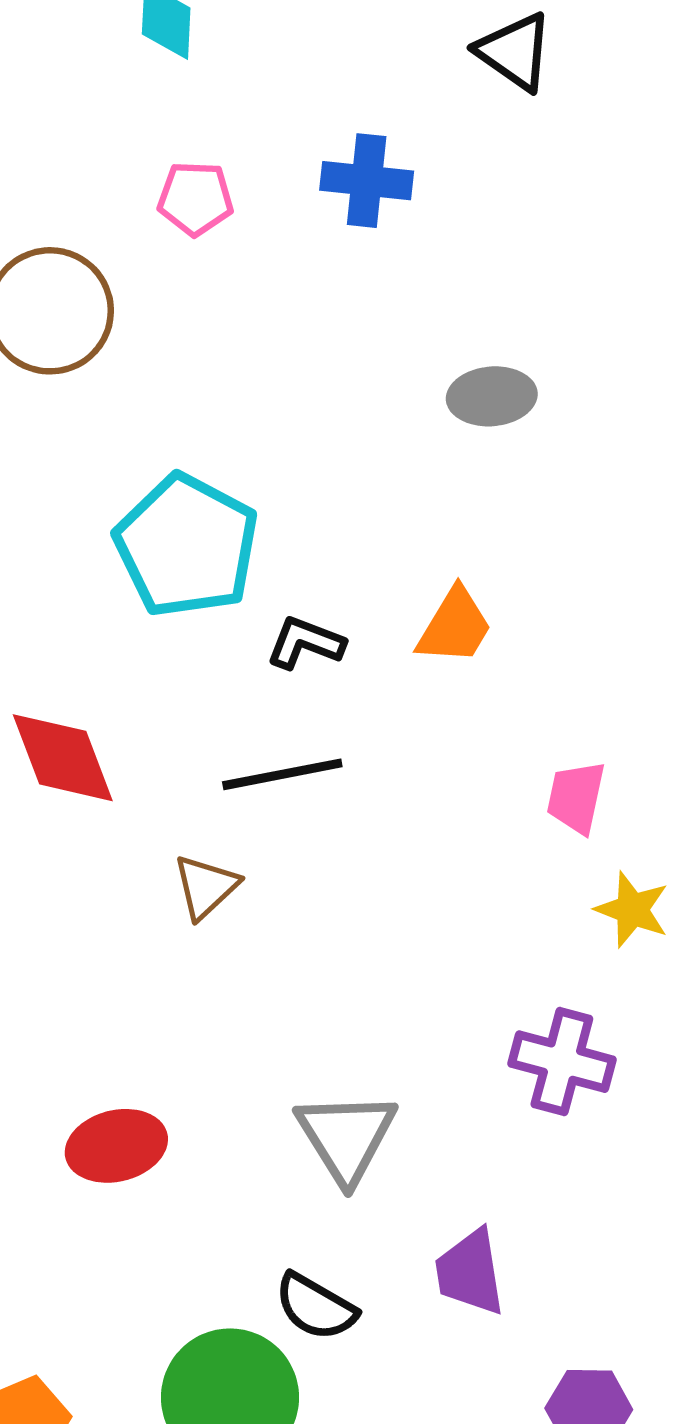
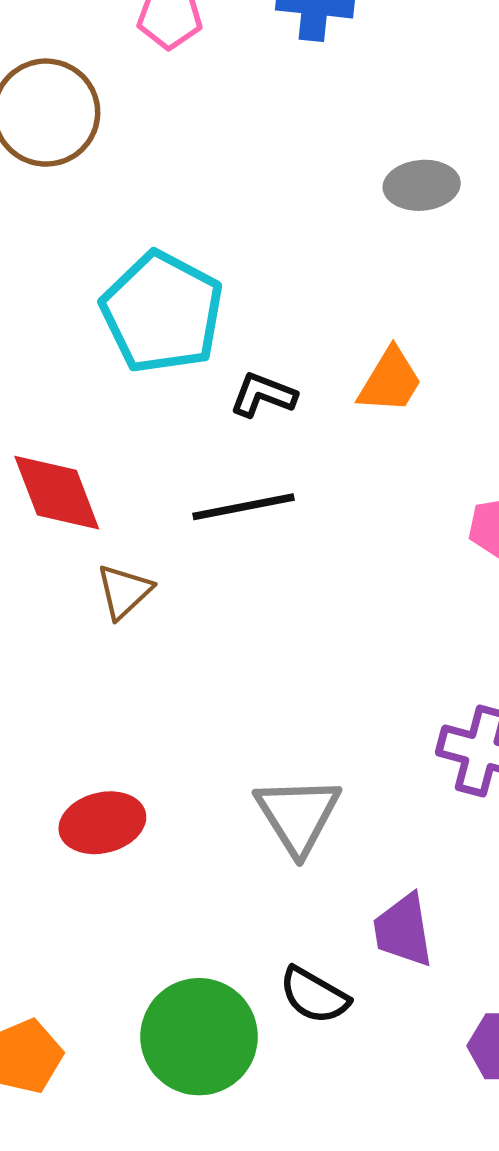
brown triangle: (206, 887) -> (124, 591), moved
black semicircle: (316, 1307) -> (314, 995), moved

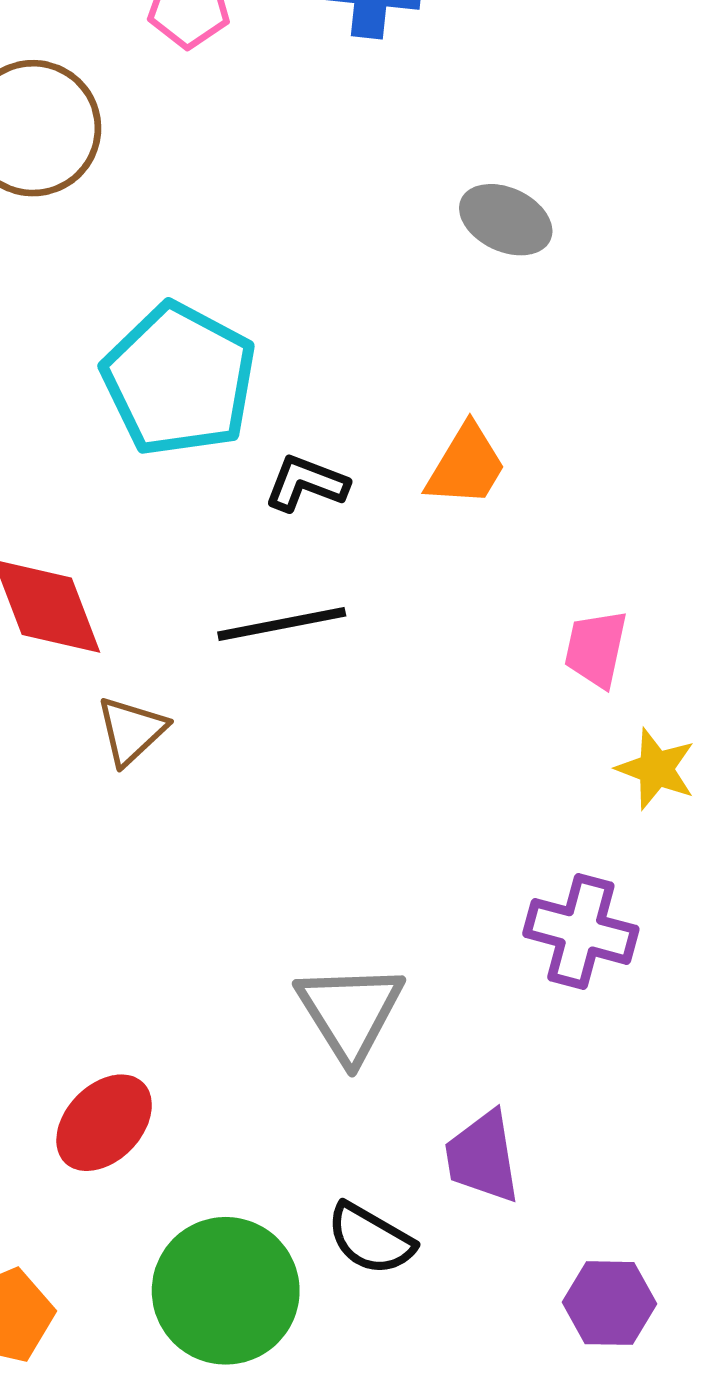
gray ellipse: (422, 185) -> (506, 220), turned 30
red ellipse: (102, 823) -> (104, 1123), moved, turned -32

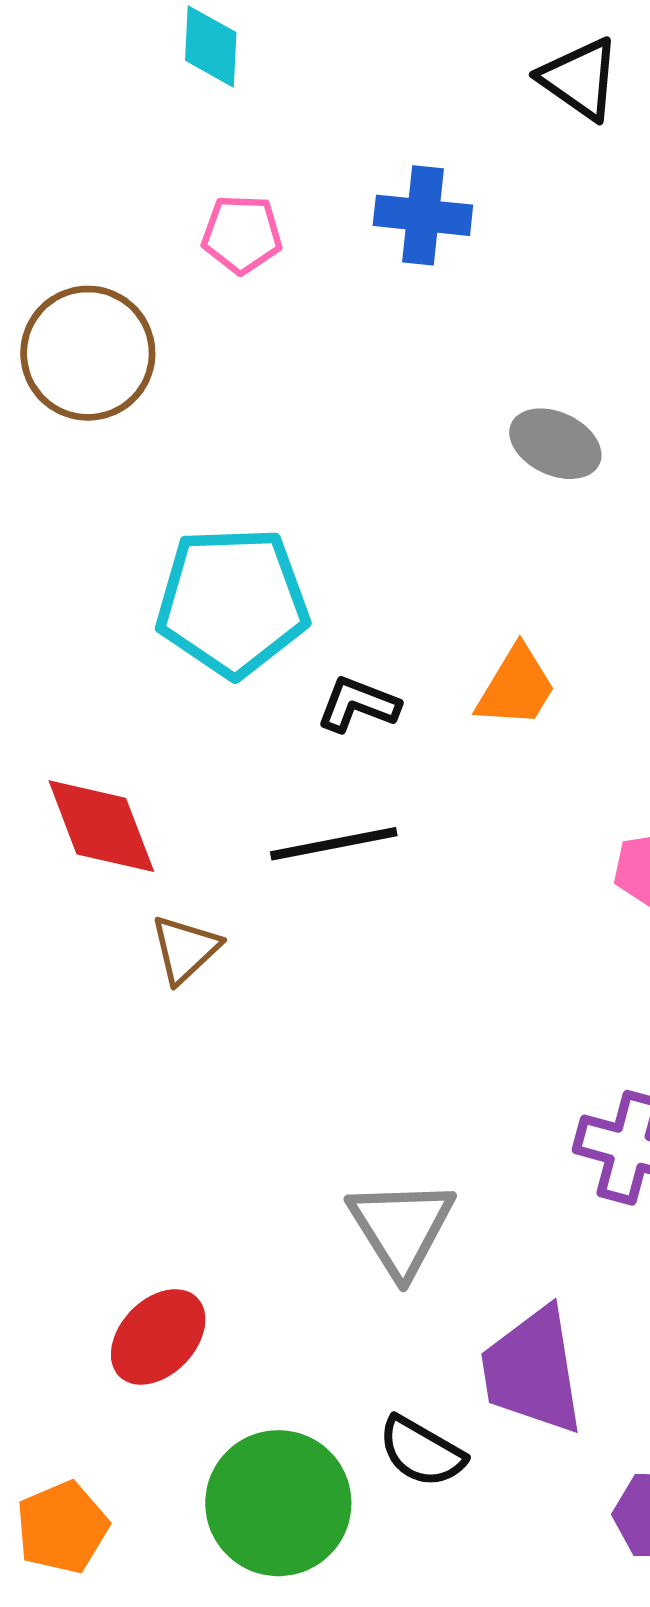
cyan pentagon: (179, 380) -> (232, 602), turned -30
purple trapezoid: (483, 1157) -> (532, 1371), size x1.4

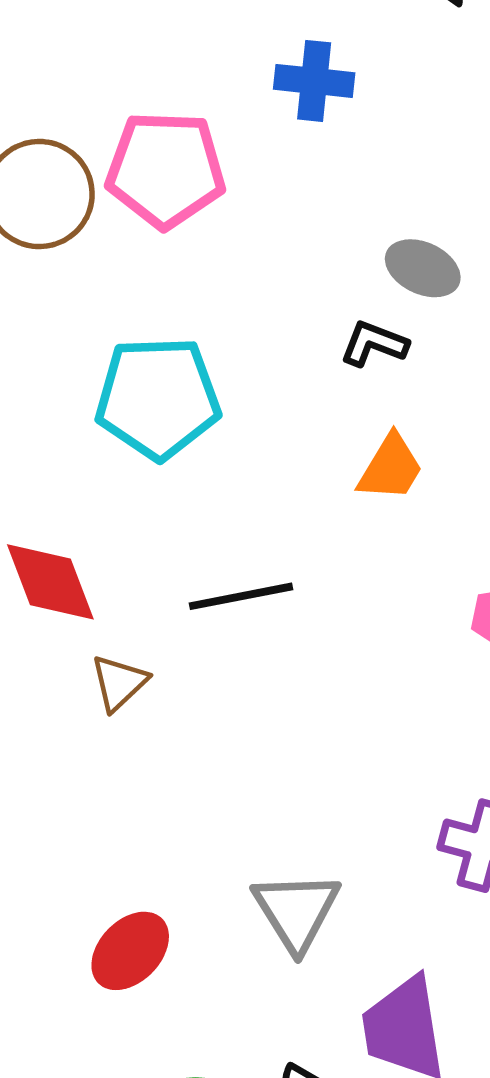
pink pentagon: (242, 234) -> (166, 170), moved, size x1.8
black L-shape: (358, 705) -> (374, 344), moved
red ellipse: (158, 1337) -> (130, 951), moved

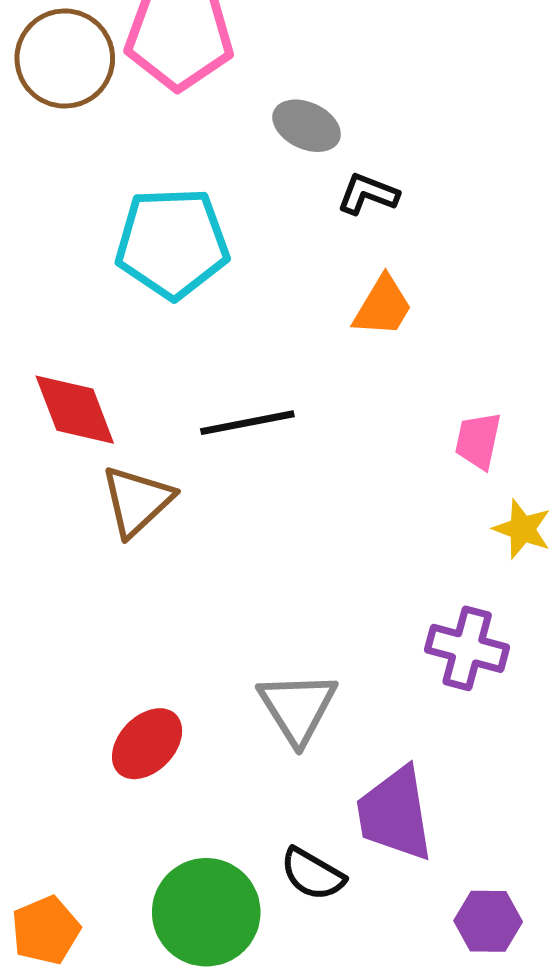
gray ellipse: (423, 268) -> (307, 126), moved
brown triangle: (119, 683) -> (137, 501), size x1.4

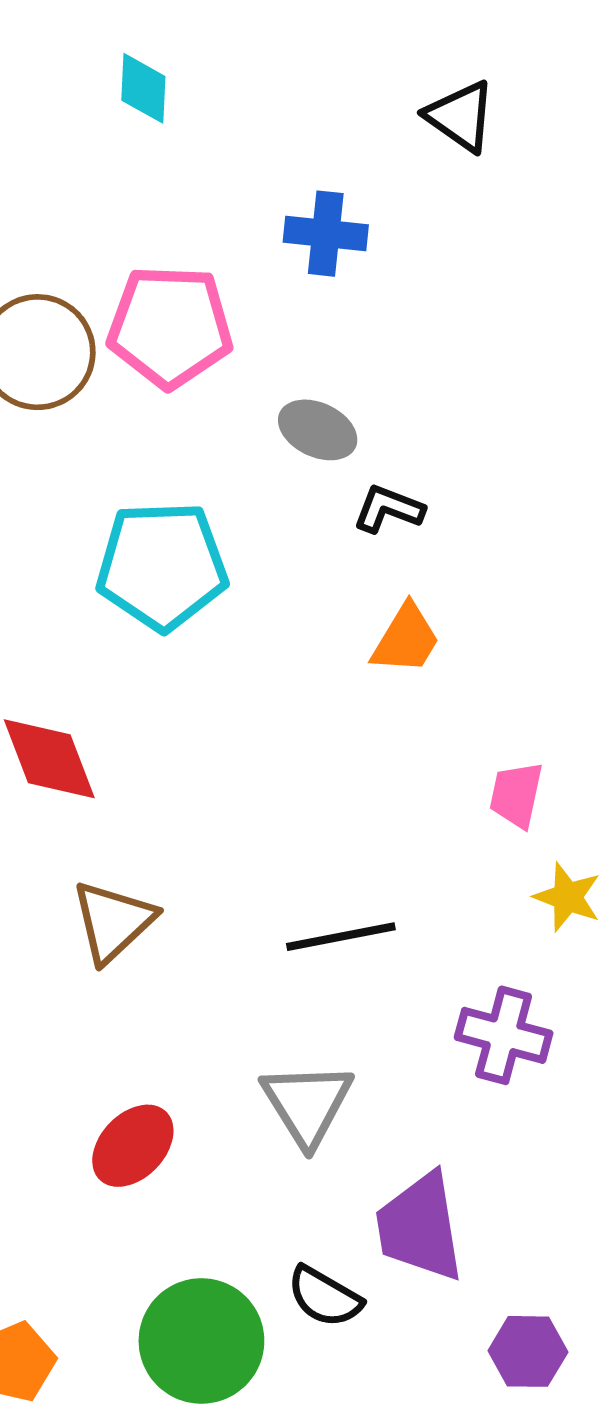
black line: (247, 423) -> (341, 937), moved
brown triangle: (137, 501) -> (113, 921), moved

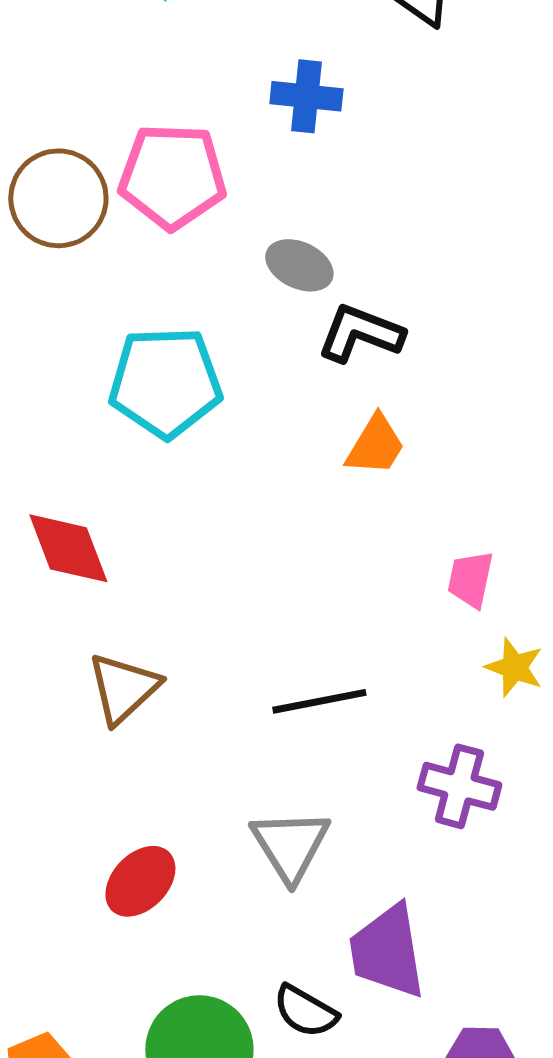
black L-shape: (389, 509) -> (360, 333), size x1.4

